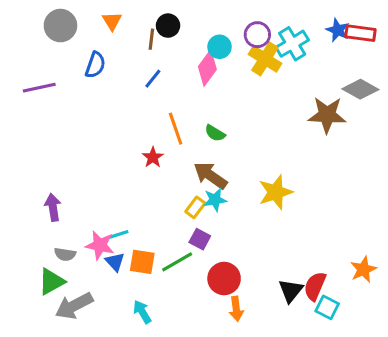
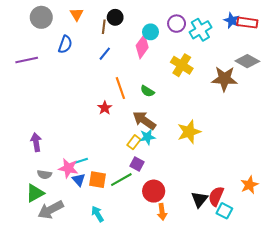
yellow cross: (265, 59) -> (182, 65), moved

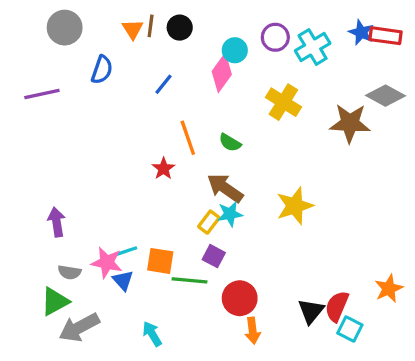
orange triangle: (77, 14) -> (133, 29), moved
brown line: (104, 27) -> (151, 26), moved
orange square: (97, 180) -> (160, 261), moved
green line: (121, 180) -> (189, 280), turned 35

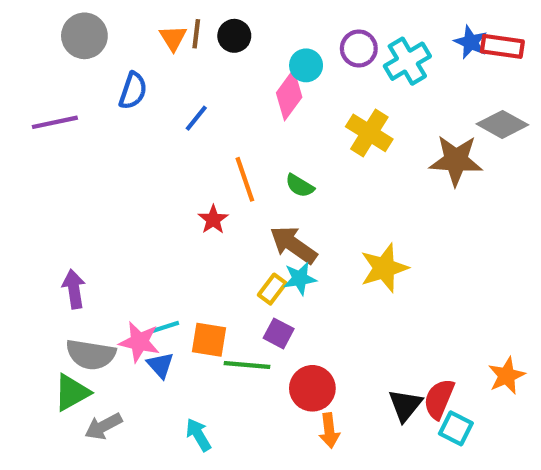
blue line: (163, 84) -> (196, 118), moved
gray semicircle: (69, 272) -> (91, 355), size x1.6
gray arrow: (79, 327) -> (103, 426), size x0.7

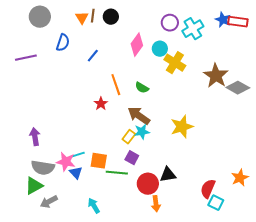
cyan circle: (306, 65) -> (160, 49), moved
gray diamond: (502, 124) -> (238, 88), moved
brown star: (456, 160) -> (216, 76), turned 30
black triangle: (405, 405) -> (168, 175), moved, turned 42

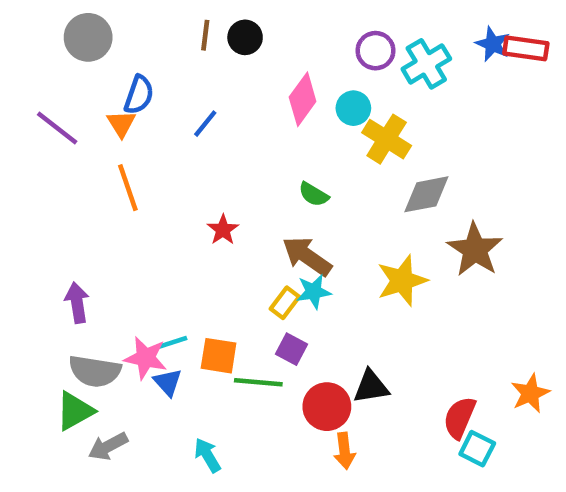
orange triangle: (82, 18) -> (121, 124), moved
purple line: (26, 58) -> (57, 128), turned 50
brown star: (216, 76) -> (475, 250), moved
orange line: (116, 85) -> (128, 188), moved
gray diamond: (238, 88) -> (426, 194), moved, turned -40

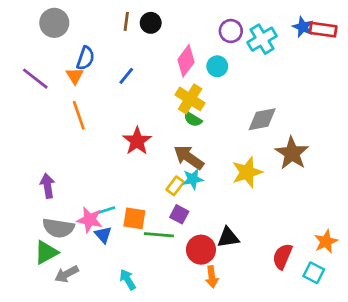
yellow cross: (387, 139) -> (190, 99), moved
red star: (223, 230) -> (137, 141), size x1.5
cyan square: (477, 449) -> (314, 273), moved

